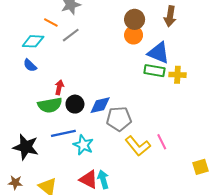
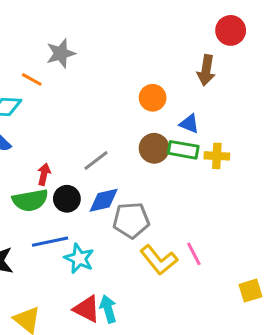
brown circle: (135, 19) -> (154, 148), moved
gray line: (71, 35) -> (96, 161), moved
blue triangle: (159, 53) -> (189, 124), size x0.6

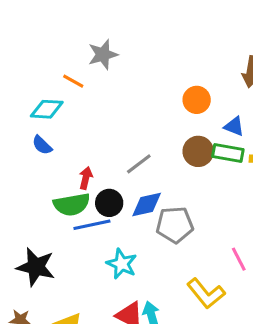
blue line: (50, 242) -> (92, 225), moved
yellow L-shape: (159, 260) -> (206, 293), moved

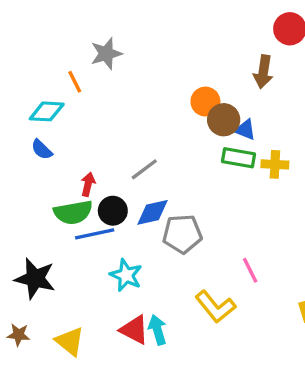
orange line: (73, 81) -> (75, 82), turned 35
brown circle: (198, 151) -> (224, 120), moved

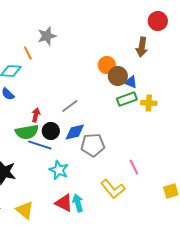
green rectangle: (239, 158) -> (127, 99), turned -30
blue line: (95, 234) -> (40, 145), turned 30

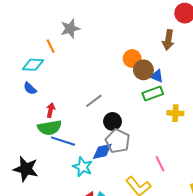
yellow cross: (149, 103) -> (175, 113), moved
red arrow: (36, 115) -> (51, 110), moved
black circle: (51, 131) -> (112, 121), moved
blue diamond: (75, 132) -> (102, 151), moved
gray pentagon: (93, 145) -> (118, 141), turned 30

